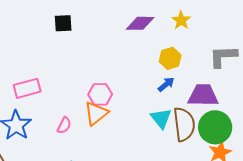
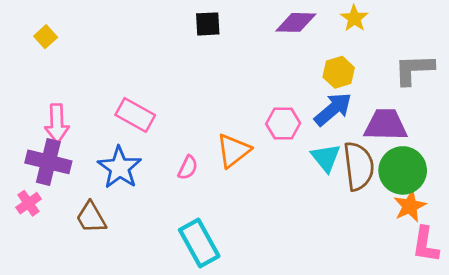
black square: (63, 23) -> (208, 24), moved
blue arrow: (166, 84) -> (333, 109), size x1.6
pink rectangle: (27, 88) -> (135, 115), turned 44
pink hexagon: (100, 94) -> (283, 123), moved

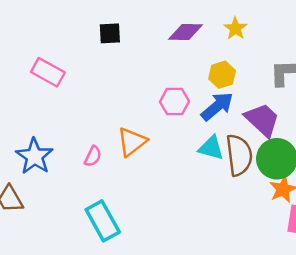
pink rectangle: (135, 115) -> (48, 72), moved
pink hexagon: (283, 123) -> (175, 102), moved
purple trapezoid: (386, 125) -> (262, 120), turned 42
cyan triangle: (326, 158) -> (211, 148), turned -36

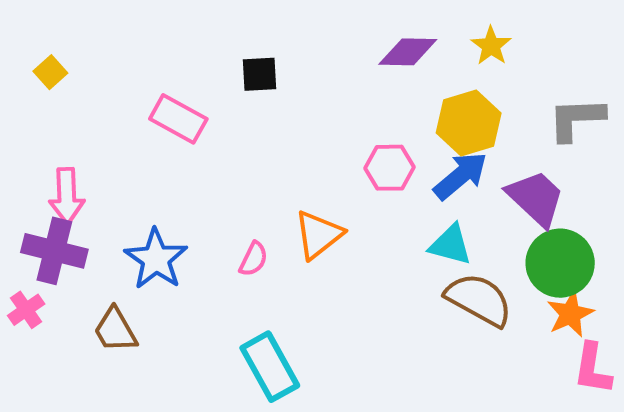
black square: (110, 33) -> (260, 74), moved
yellow hexagon: (222, 75) -> (469, 123), size x1.4
brown semicircle: (239, 155) -> (479, 300), moved, turned -54

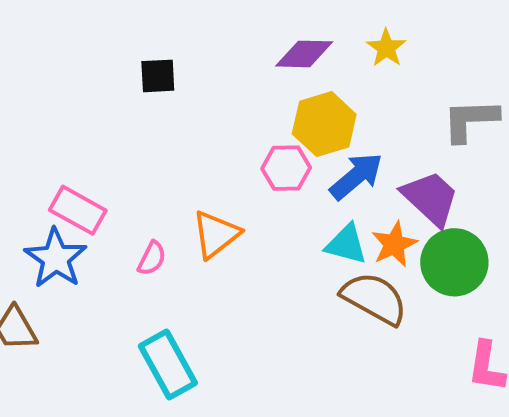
pink rectangle: (178, 119) -> (78, 210), moved
yellow hexagon: (469, 123) -> (324, 124), moved
orange star: (570, 314) -> (394, 244), moved

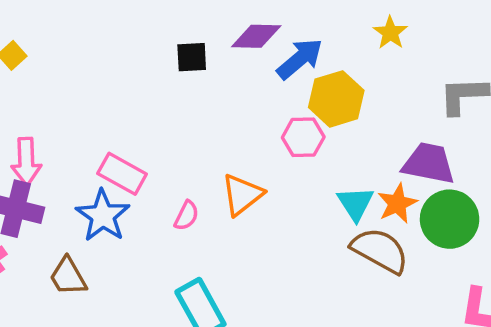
purple diamond: (304, 54) -> (256, 36), moved
blue arrow: (356, 176) -> (300, 59), moved
purple trapezoid: (430, 198) -> (429, 163), turned -32
cyan triangle: (346, 244) -> (355, 203), turned 42

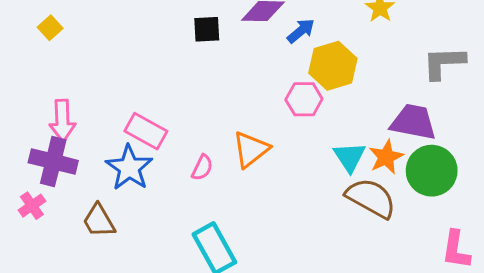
blue arrow: (300, 59) -> (301, 31), size x0.7

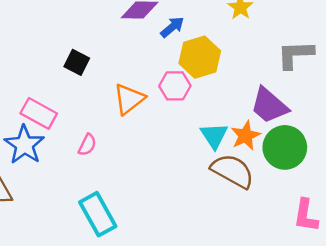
black square: (207, 29) -> (77, 62), moved, turned 30
purple trapezoid: (413, 122) -> (269, 106), turned -150
orange triangle: (251, 149) -> (129, 99), moved

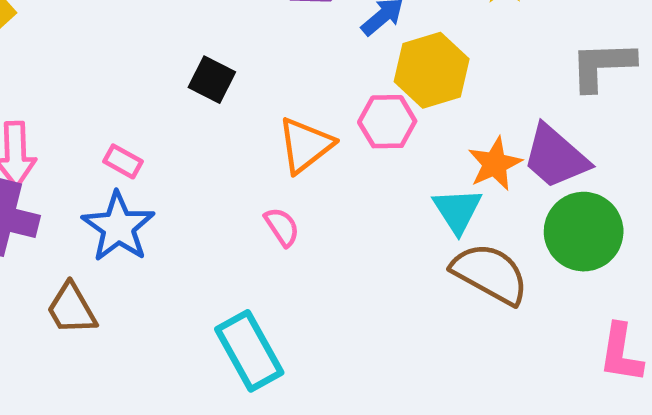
pink rectangle: (39, 113) -> (123, 161), moved, size x0.6
orange star: (246, 136) -> (495, 164), moved
pink semicircle: (87, 145) -> (282, 227), moved, turned -60

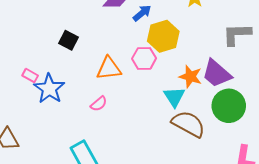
orange triangle: (305, 145) -> (109, 69), turned 32
orange star: (495, 164) -> (190, 77), turned -30
blue star: (118, 227) -> (49, 89), moved
pink semicircle: (282, 227) -> (99, 104), turned 84

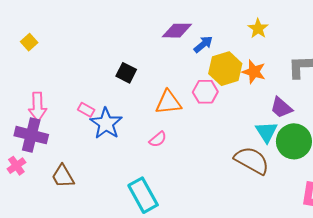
purple trapezoid: (217, 74) -> (281, 108), size x0.7
orange star: (190, 77) -> (254, 72), moved
cyan triangle: (174, 97) -> (266, 132), moved

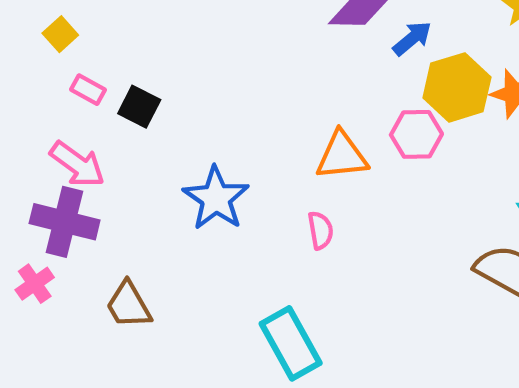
black square: (126, 73) -> (139, 107), moved
pink arrow: (38, 107) -> (77, 164), turned -52
pink rectangle: (86, 110) -> (88, 90), moved
pink semicircle: (158, 139) -> (320, 230), turned -60

